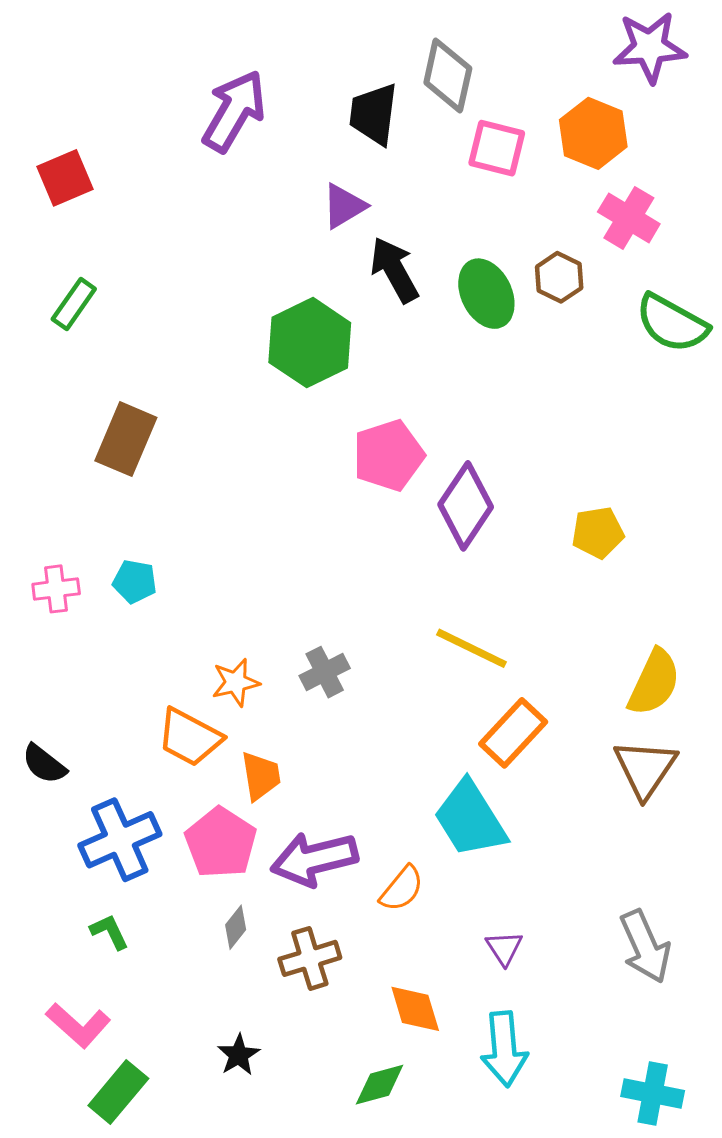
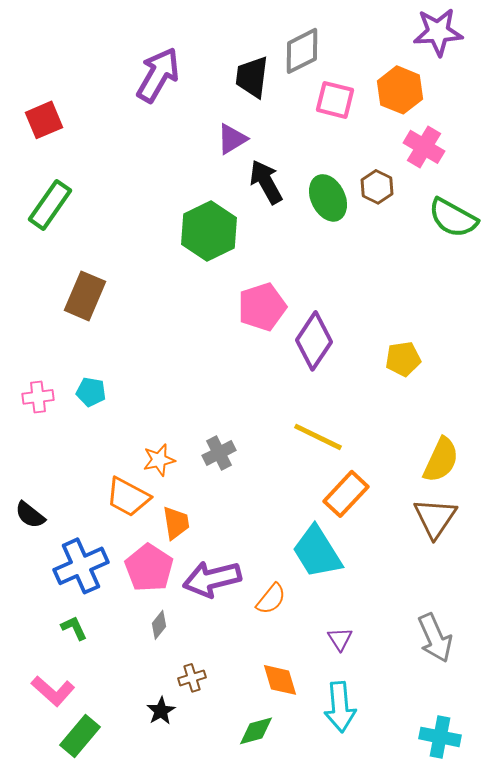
gray diamond: (448, 75) -> (302, 51), turned 51
green rectangle: (74, 304) -> (50, 205), size x1.4
brown cross: (310, 958) -> (192, 678), moved, size x0.7

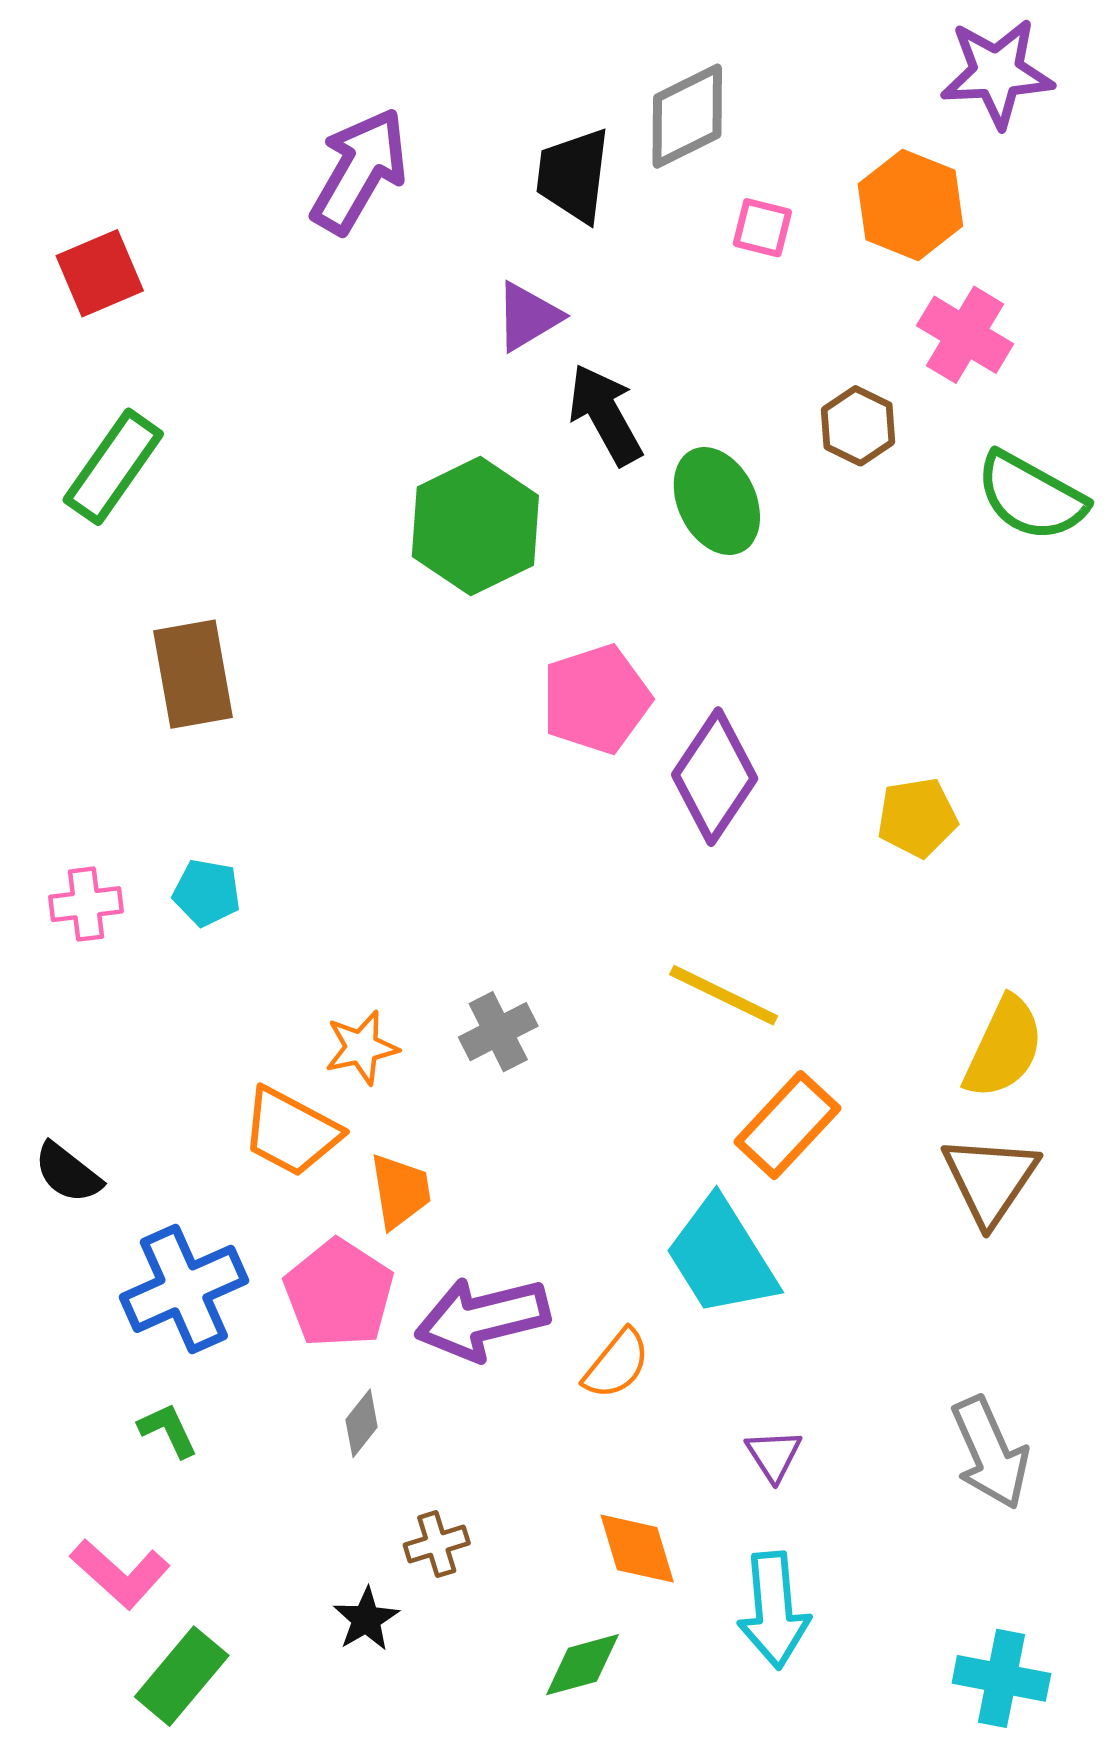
pink square: (335, 100) -> (762, 228), size x0.7
green ellipse: (328, 198) -> (717, 501), moved
brown rectangle: (85, 296) -> (193, 674), turned -33

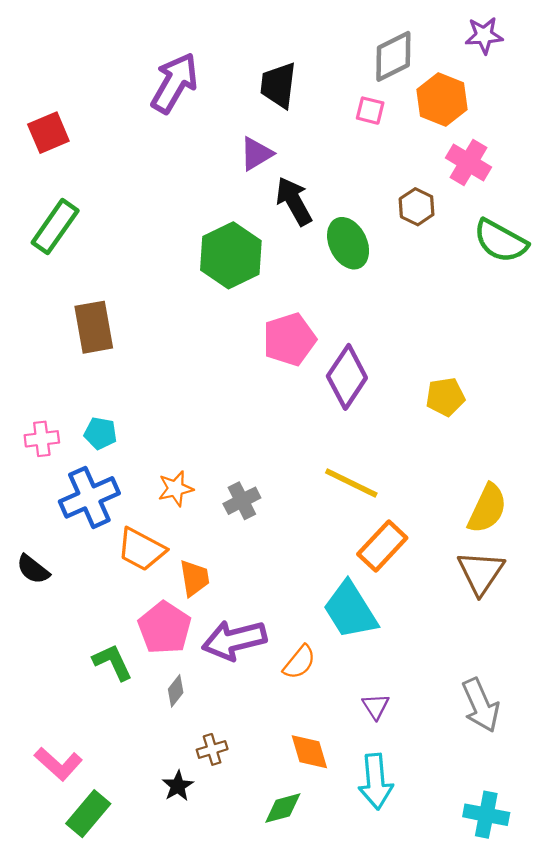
purple star: (997, 73) -> (484, 35), size x0.7
gray diamond: (687, 116) -> (393, 56), moved
orange star: (362, 1048) -> (176, 489), moved
blue cross: (184, 1289) -> (89, 497), moved
green L-shape: (168, 1430) -> (113, 662), moved, size x1.4

